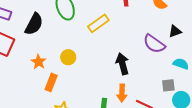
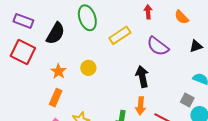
purple semicircle: (154, 44) -> (158, 46), moved
orange rectangle: (51, 82) -> (56, 98), moved
gray square: (168, 85) -> (187, 100), turned 32

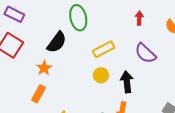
black semicircle: (55, 33) -> (57, 42), moved
yellow rectangle: (120, 35) -> (104, 49), moved
yellow circle: (88, 68) -> (101, 75), moved

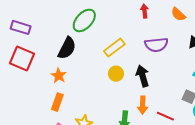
green ellipse: (78, 18) -> (84, 20), turned 65
purple semicircle: (145, 53) -> (156, 45), turned -40

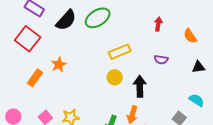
purple semicircle: (156, 45) -> (161, 60), size x0.6
black semicircle: (67, 48) -> (66, 20), moved
orange rectangle: (57, 102) -> (35, 78), moved

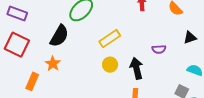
black semicircle: (66, 20) -> (59, 36), moved
purple semicircle: (161, 60) -> (159, 49), moved

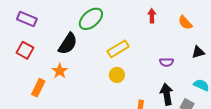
red square: (17, 45) -> (25, 50), size x0.7
black arrow: (136, 68) -> (167, 94), moved

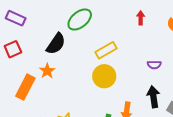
red square: (25, 50) -> (13, 49), turned 36
yellow circle: (117, 75) -> (104, 76), size x1.5
orange rectangle: (38, 88) -> (25, 87), size x1.4

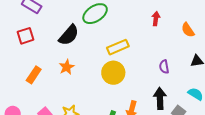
purple semicircle: (154, 65) -> (164, 67), turned 72
orange star: (47, 71) -> (67, 67), moved
orange rectangle: (25, 87) -> (34, 75), size x0.7

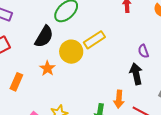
yellow circle: (113, 73) -> (71, 52), moved
black arrow: (160, 98) -> (136, 74), moved

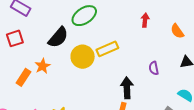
orange star: (47, 68) -> (42, 66), moved
black arrow: (136, 74) -> (127, 88), moved

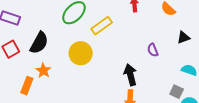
black semicircle: (58, 37) -> (39, 43), moved
yellow rectangle: (107, 49) -> (102, 26), moved

